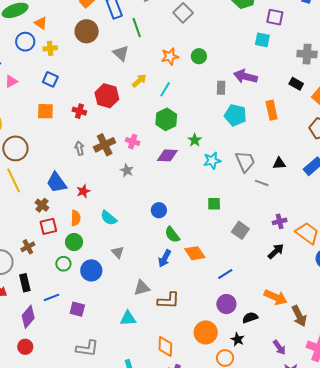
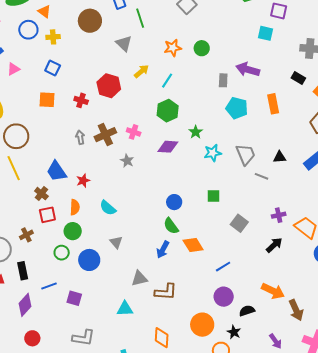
blue circle: (159, 210) -> (174, 202), moved
red circle: (25, 347) -> (32, 338), moved

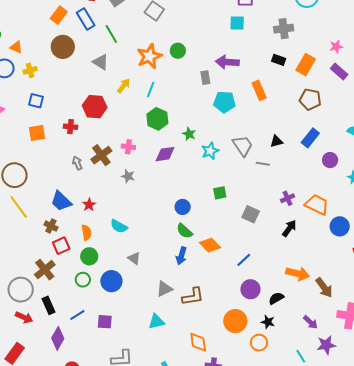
orange star: (173, 48) -> (149, 56), size x1.4
brown cross: (26, 235) -> (45, 270), size x1.5

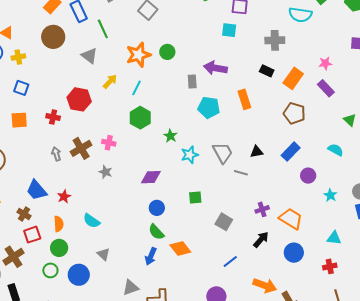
purple diamond: (165, 154) -> (151, 177), moved
blue circle: (340, 226) -> (294, 253), moved
blue line: (244, 260) -> (230, 261), moved

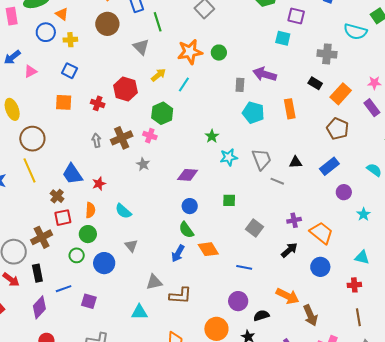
green hexagon: (140, 118) -> (162, 113), moved
blue line: (230, 261) -> (244, 267), moved, turned 42

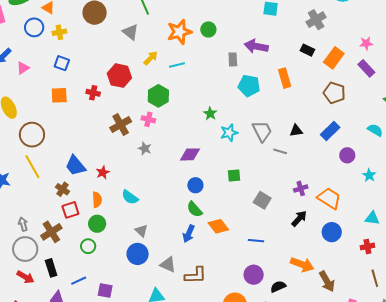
gray cross: (327, 54) -> (316, 20), turned -30
cyan line: (184, 84) -> (177, 65), turned 49
gray arrow: (96, 140) -> (23, 224), moved
blue circle: (104, 263) -> (138, 254), moved
gray triangle: (154, 282) -> (168, 265), turned 42

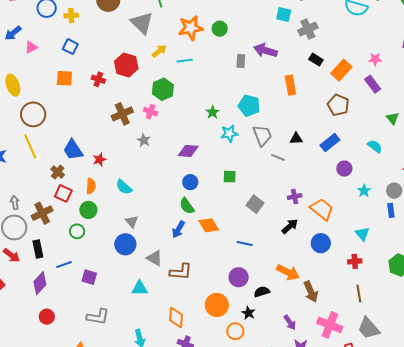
gray cross: (316, 20) -> (308, 29), moved
gray triangle: (130, 32) -> (142, 23), size x1.4
cyan pentagon: (249, 86) -> (249, 106), moved
red square: (70, 210) -> (63, 193), turned 36
cyan triangle: (372, 218) -> (362, 234), turned 35

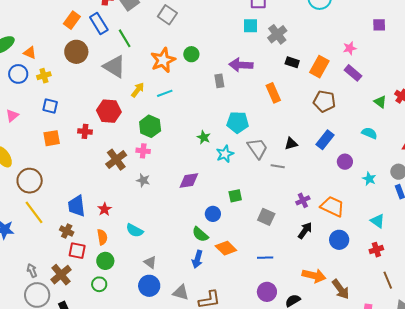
blue trapezoid: (73, 150) -> (77, 206), turned 40
blue circle: (190, 182) -> (213, 214), moved

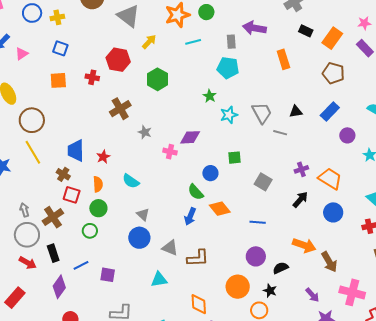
cyan line: (165, 93) -> (193, 42), moved
cyan pentagon: (238, 122) -> (228, 68), moved
pink cross: (143, 151) -> (170, 152), moved

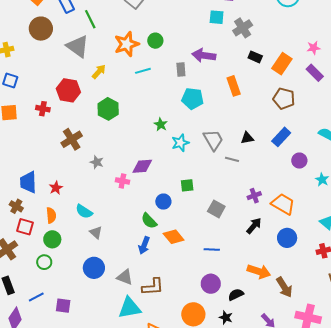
cyan pentagon: (228, 68) -> (193, 99), moved
gray triangle: (143, 214) -> (96, 233), moved
cyan triangle: (159, 280) -> (130, 308), moved, size x1.4

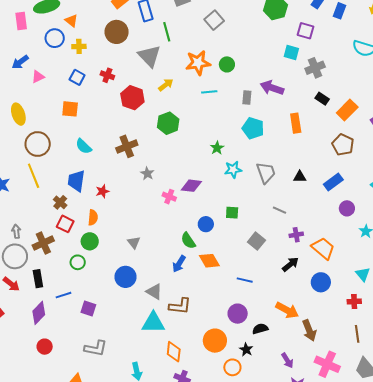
red cross: (43, 109) -> (107, 75), moved
gray line: (232, 159) -> (279, 210), moved
cyan semicircle: (84, 211) -> (84, 146), moved

